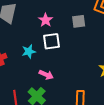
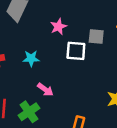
white square: (52, 41) -> (76, 51), moved

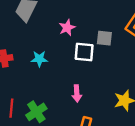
pink arrow: (45, 90) -> (77, 94), moved, turned 49

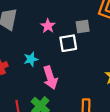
pink arrow: (77, 94) -> (50, 78), moved, size x1.5

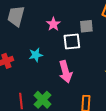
pink arrow: (50, 78) -> (65, 72), moved

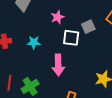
gray square: (86, 26) -> (88, 27), turned -32

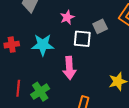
cyan star: (34, 42) -> (43, 45), size x1.5

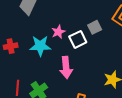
pink star: (67, 17) -> (58, 32), moved
white square: (82, 39) -> (78, 39), turned -30

